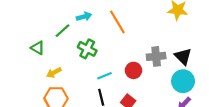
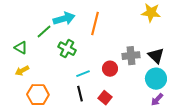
cyan arrow: (84, 17) -> (64, 19), size x1.5
orange line: (117, 22) -> (95, 24), turned 45
yellow arrow: (54, 73) -> (22, 71), moved

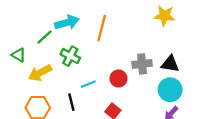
black triangle: (156, 56) -> (170, 64), turned -36
yellow arrow: (22, 71) -> (40, 73), moved, size x1.5
black line: (80, 94) -> (71, 102), moved

